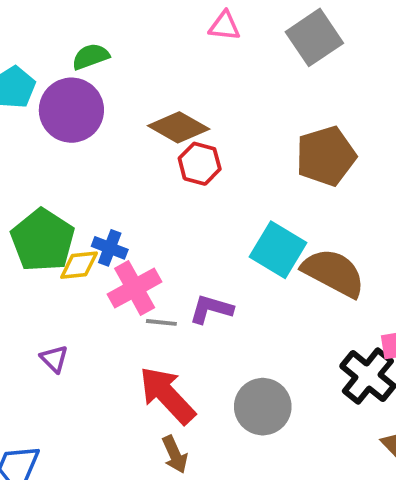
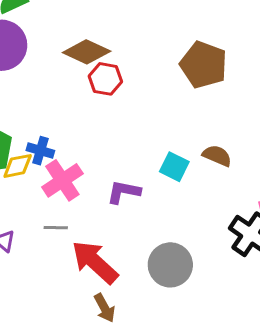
brown pentagon: (326, 156) -> (204, 65), turned -30
cyan square: (278, 250) -> (174, 167), moved, size x0.7
brown semicircle: (334, 273) -> (217, 156), size x0.6
gray line: (161, 322) -> (56, 228), moved

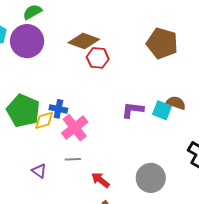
cyan square: (174, 167) -> (162, 110), moved
purple L-shape: (124, 192) -> (133, 110), moved
red arrow: (95, 262) -> (100, 180), size x0.6

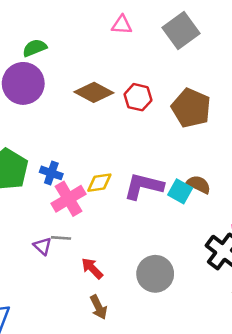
red hexagon: (98, 58) -> (138, 97), moved
purple L-shape: (133, 110) -> (143, 186), size x1.4
yellow diamond: (44, 120) -> (99, 183), moved
purple triangle: (39, 171) -> (42, 246), moved

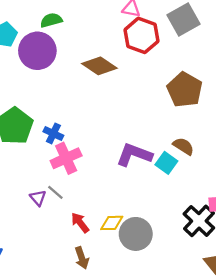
red hexagon: (138, 97) -> (142, 35), moved, size x1.4
yellow diamond: (99, 183) -> (112, 223), moved
brown semicircle: (199, 184) -> (183, 146), moved
gray line: (61, 238) -> (55, 192), turned 30

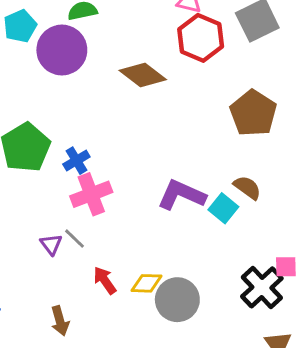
blue cross: (53, 133) -> (76, 161), turned 30
brown arrow: (82, 258) -> (60, 321), moved

